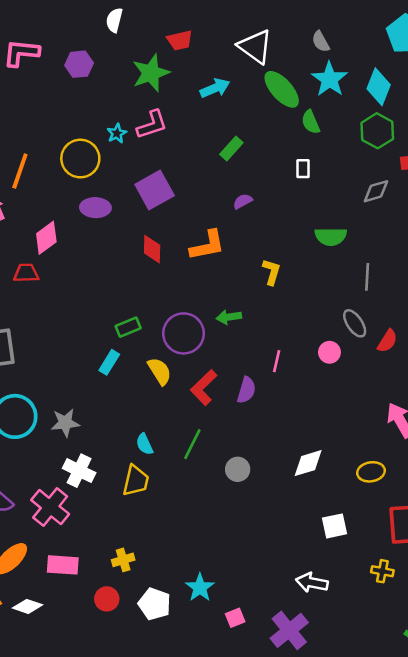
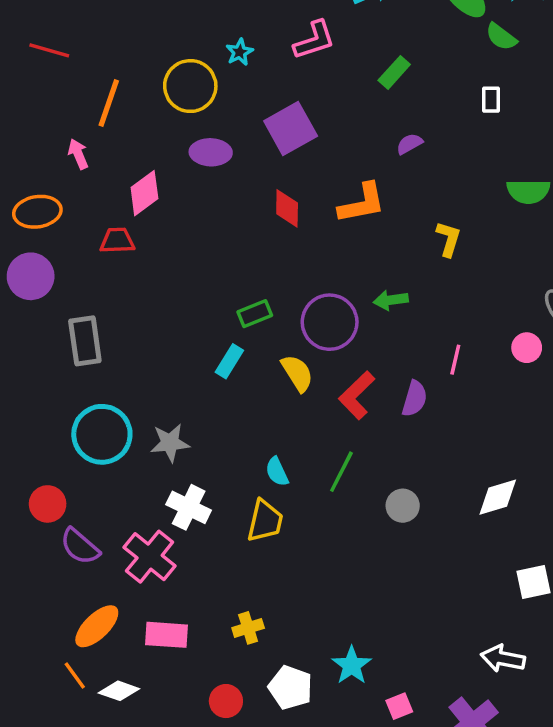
green semicircle: (311, 122) -> (501, 37), turned -30
pink L-shape: (152, 125) -> (314, 40), moved
red circle: (107, 599) -> (226, 701), moved

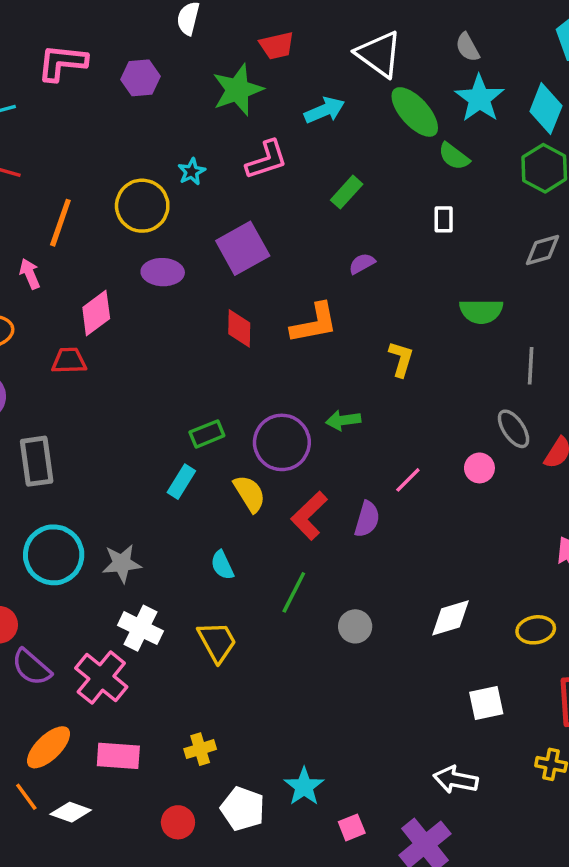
pink line: (455, 360) -> (408, 480), turned 32
cyan semicircle: (277, 472) -> (222, 565), moved
yellow trapezoid: (265, 521) -> (217, 642), turned -42

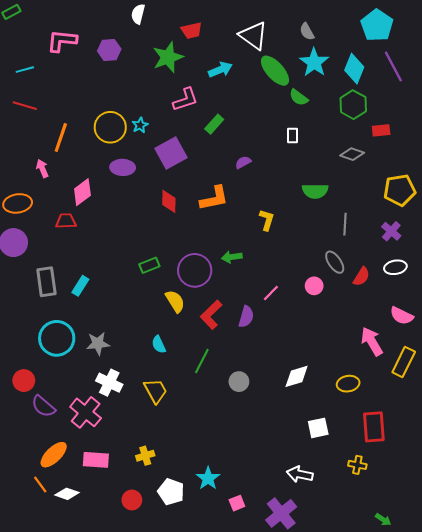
cyan star: (192, 172) -> (140, 125), moved
green rectangle: (347, 192) -> (214, 124), moved
gray diamond: (542, 250) -> (352, 154), turned 35
cyan rectangle: (181, 482) -> (80, 286), moved

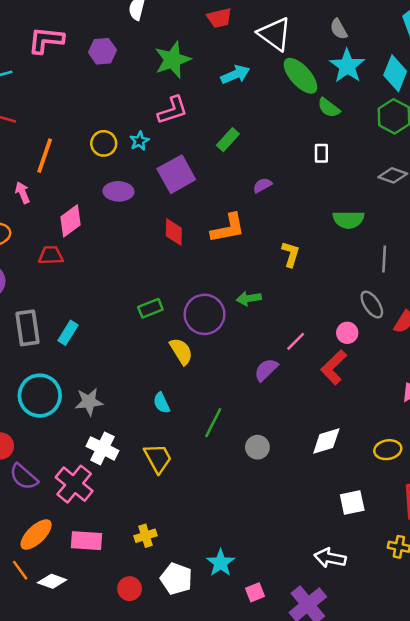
red trapezoid: (192, 30) -> (219, 18), moved
pink L-shape: (185, 99) -> (173, 110), moved
yellow circle: (110, 127) -> (104, 143), size x0.7
red L-shape: (211, 315) -> (334, 367), moved
purple semicircle: (246, 317) -> (266, 370), turned -150

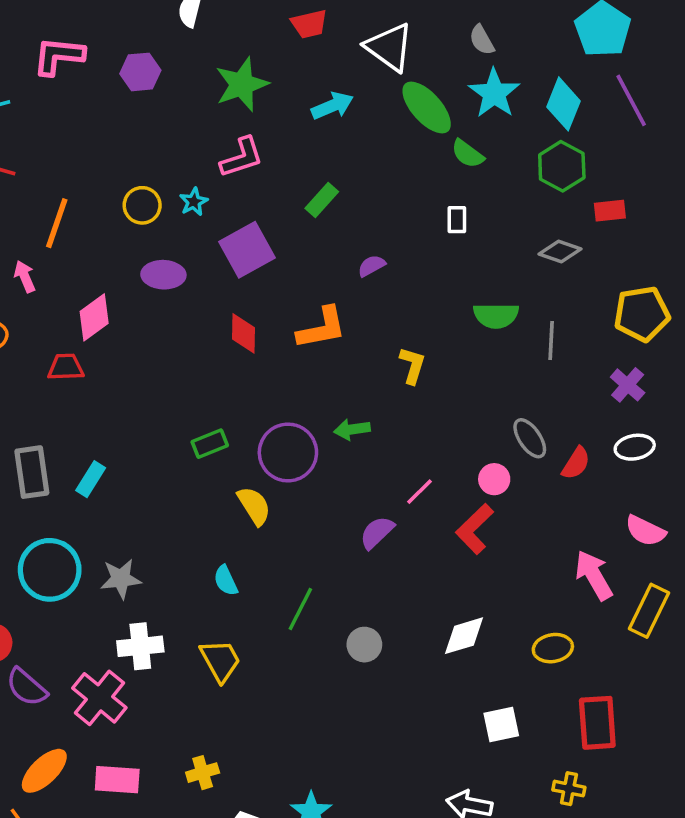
gray line: (384, 259) -> (551, 340), moved
white cross: (102, 448) -> (140, 646), turned -32

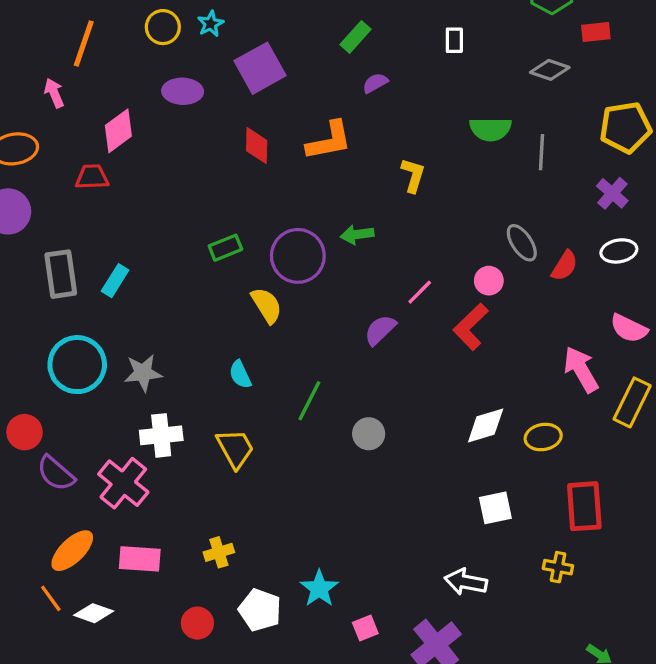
green rectangle: (322, 200) -> (355, 37), moved
white diamond: (464, 636) -> (486, 426), moved

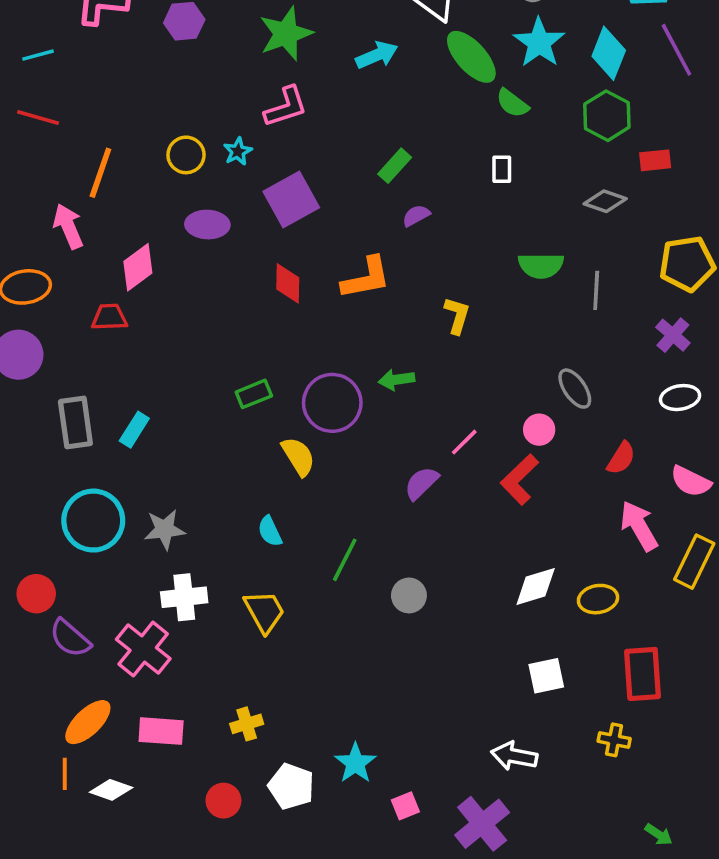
pink arrow: (54, 93) -> (68, 226), size x1.4
red semicircle: (565, 266) -> (621, 458), moved
orange line: (51, 598) -> (65, 774), turned 36

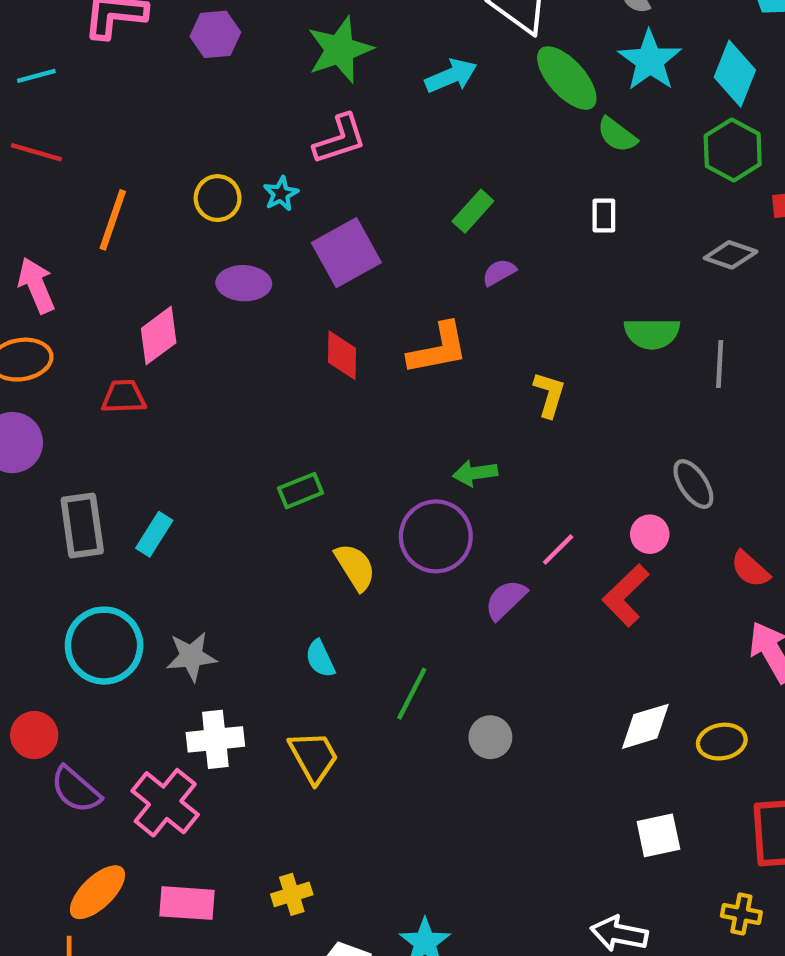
pink arrow: (68, 226) -> (36, 285), moved
purple circle: (332, 403) -> (436, 536), moved
red semicircle: (621, 458) -> (750, 569), turned 100

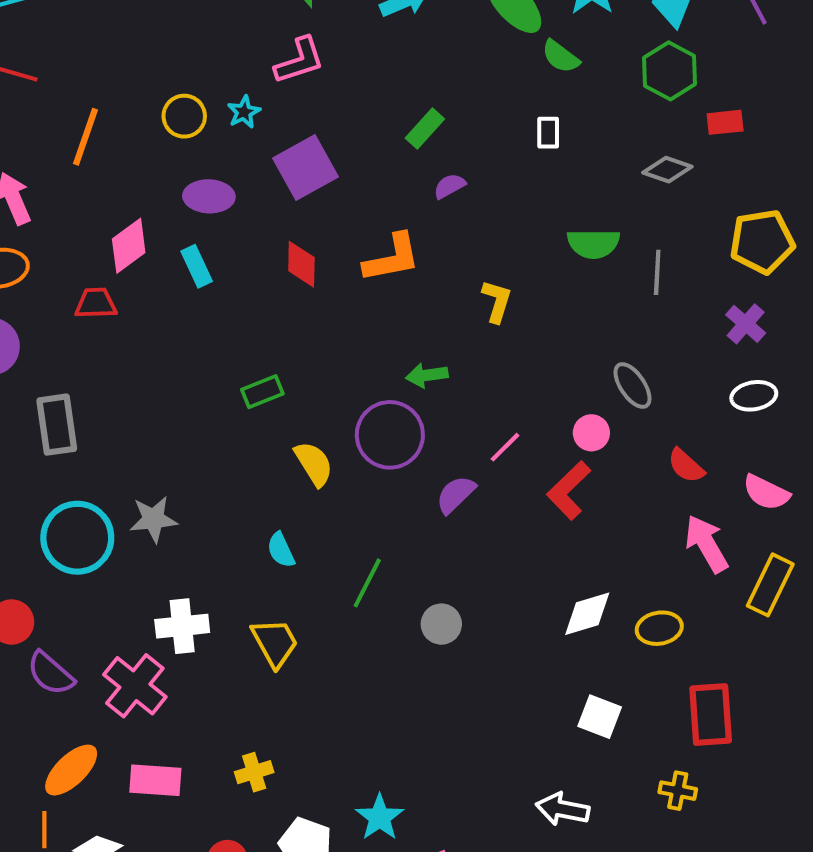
cyan rectangle: (154, 534) -> (197, 266), moved, turned -57
gray star: (191, 656) -> (153, 519), moved
white square: (658, 835) -> (600, 717), turned 33

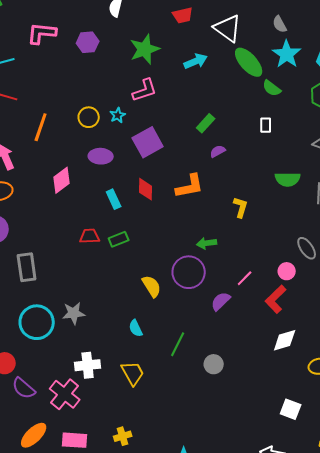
cyan rectangle: (197, 266) -> (114, 199), moved
red trapezoid: (96, 303) -> (90, 236), moved
green rectangle: (262, 392) -> (119, 239), moved
white diamond: (587, 614) -> (285, 340), moved

